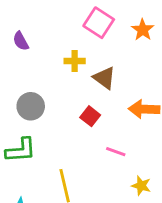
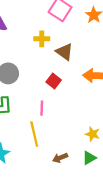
pink line: (116, 152) -> (42, 108), moved, turned 72

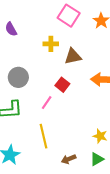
brown triangle: (64, 52) -> (73, 56), turned -48
pink line: (42, 108) -> (47, 103), moved, turned 32

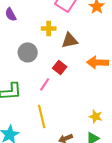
gray circle: (18, 77) -> (28, 52), moved

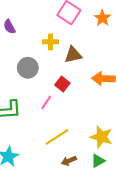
yellow line: (42, 116) -> (57, 137), moved, turned 70
yellow star: (96, 116) -> (101, 137), size x1.5

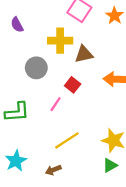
yellow cross: (50, 42) -> (60, 41), size x1.5
brown arrow: (69, 161) -> (53, 170), moved

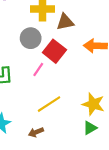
gray circle: (36, 68) -> (31, 38), moved
red square: (73, 85) -> (54, 51), size x1.5

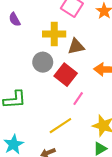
pink line: (38, 70) -> (78, 99), moved

